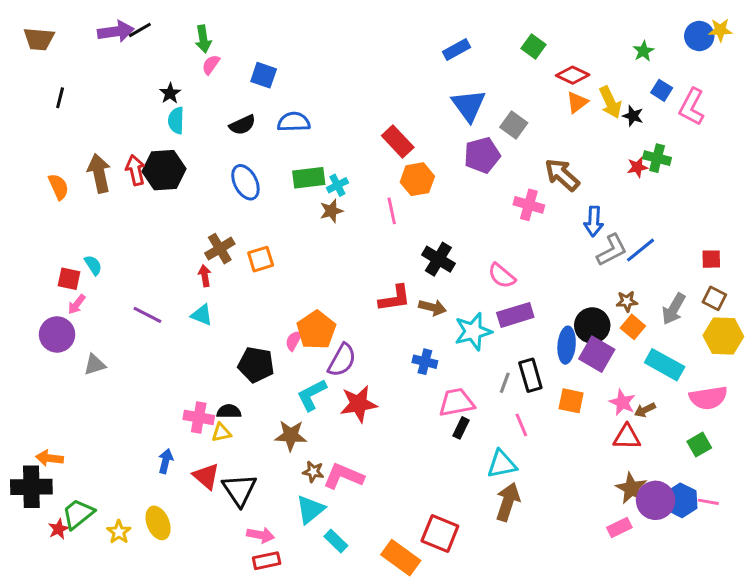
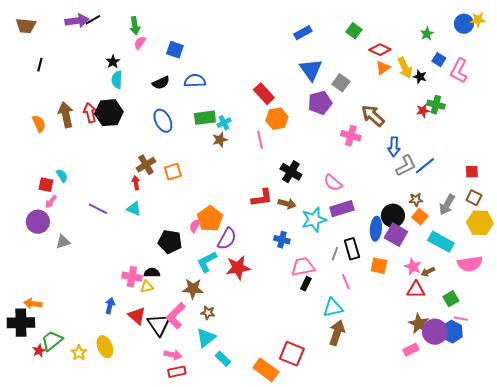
green square: (699, 445) -> (451, 299), moved
pink L-shape: (343, 476) -> (176, 316), moved, turned -68
pink line: (708, 502) -> (461, 319), moved

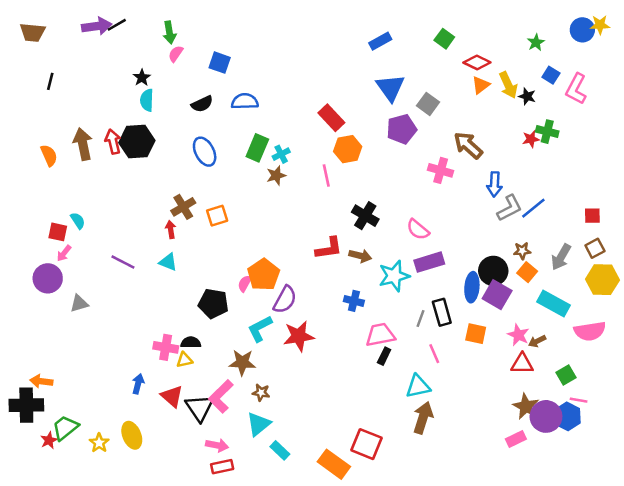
green rectangle: (205, 118) -> (257, 148), turned -60
brown square: (474, 198) -> (595, 248), turned 35

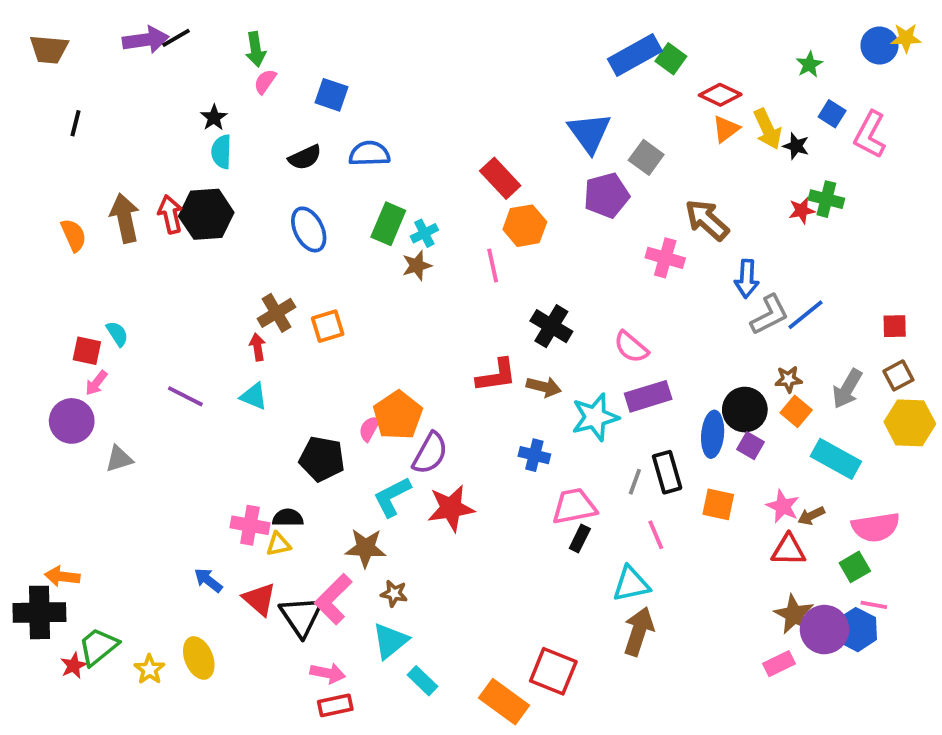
blue rectangle: (380, 41) -> (635, 55), moved, size x1.5
purple square: (497, 295) -> (751, 446), size x0.6
pink semicircle: (590, 331) -> (876, 527), moved
blue arrow: (138, 384) -> (208, 580), turned -66

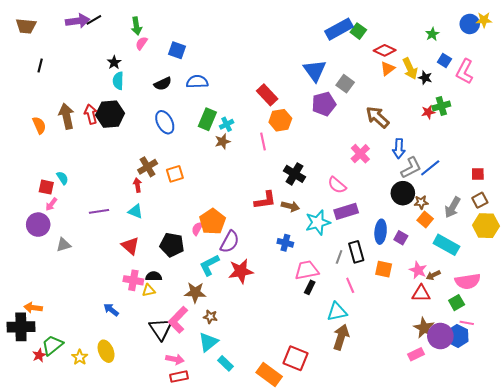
green cross: (826, 199) -> (441, 106), turned -30
pink cross: (665, 258) -> (360, 154), moved, turned 30
purple line: (185, 396) -> (99, 211), turned -36
black circle: (745, 410) -> (403, 193), moved
red triangle: (259, 599) -> (130, 246), moved

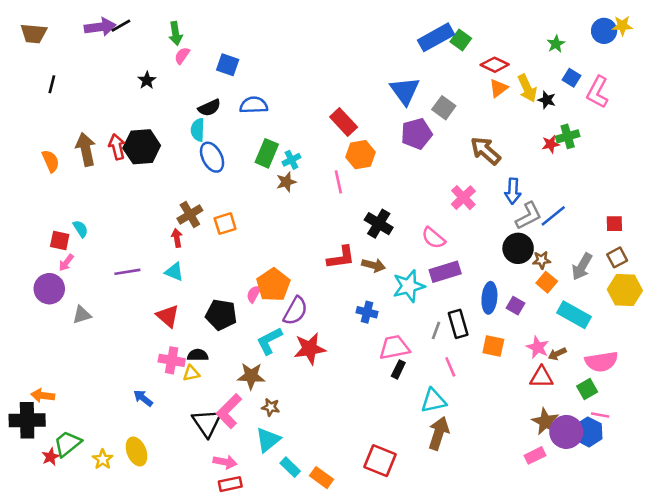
cyan semicircle: (118, 81) -> (198, 130), moved
orange rectangle: (269, 374) -> (321, 478), moved, size x0.7

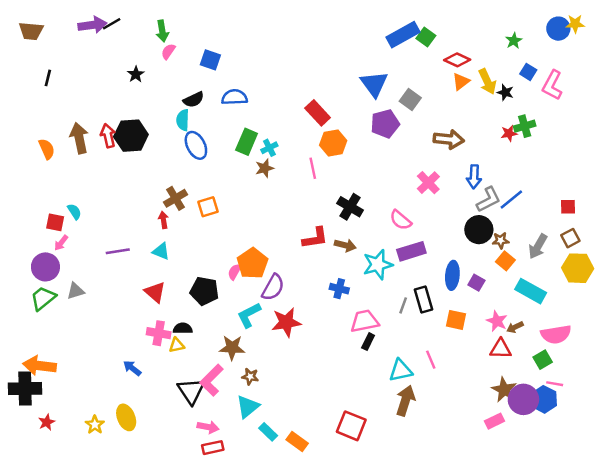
brown arrow: (486, 151) -> (449, 139), turned 144
pink line: (450, 367) -> (431, 360), moved
orange arrow: (43, 396) -> (39, 366), size x1.5
green trapezoid: (67, 444) -> (43, 298), moved

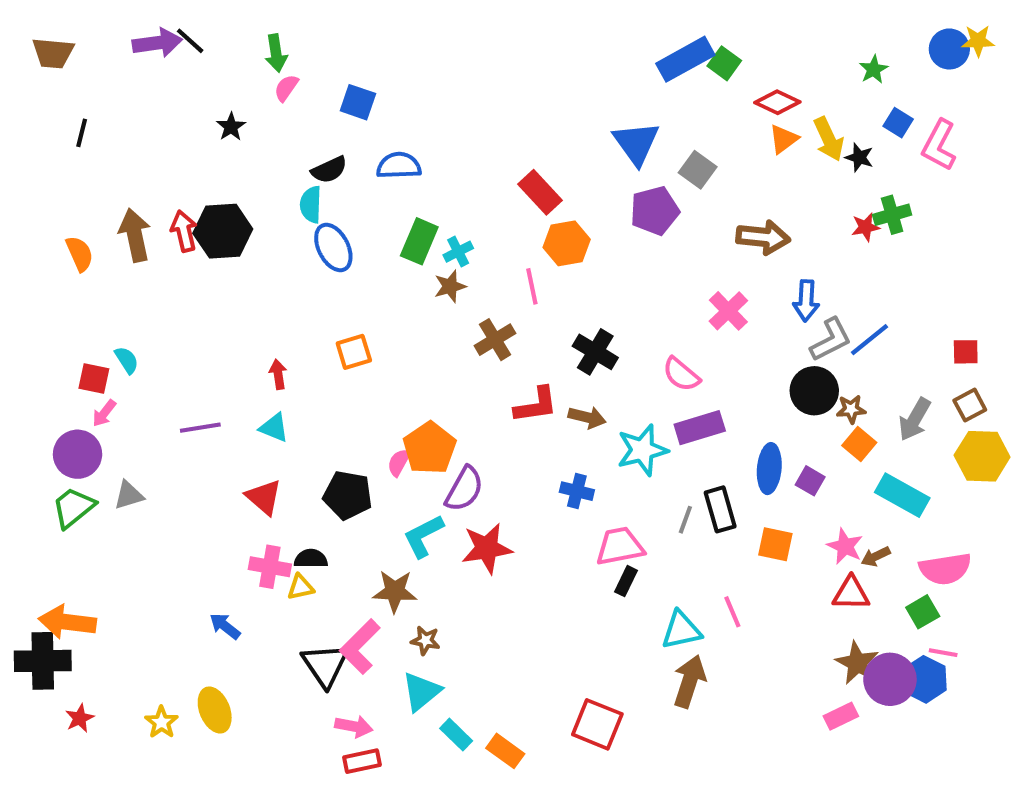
black line: (112, 24) -> (190, 41), turned 72
brown cross: (175, 198) -> (495, 340), moved

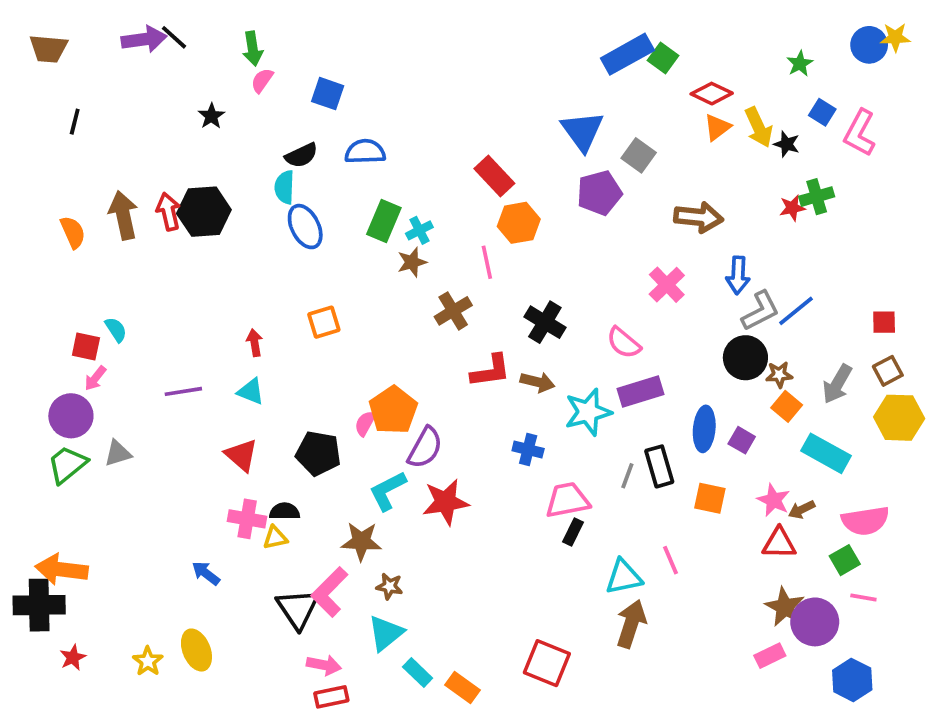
blue hexagon: (925, 679) -> (852, 680), moved

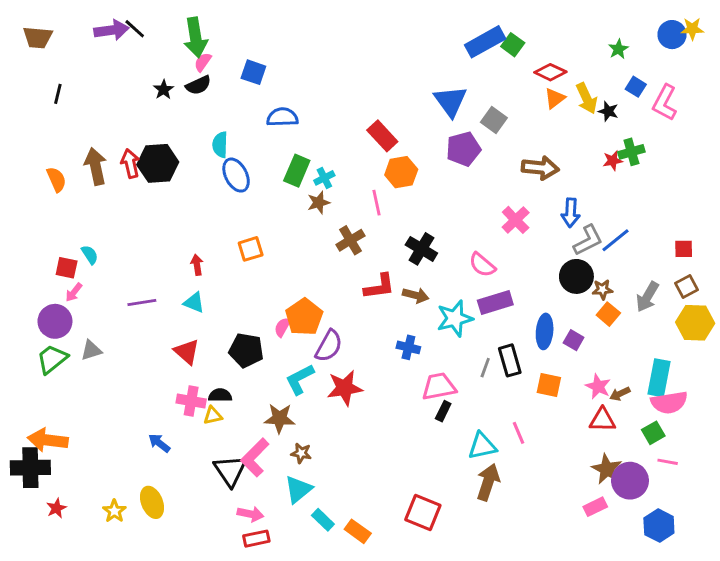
green arrow: (253, 49) -> (195, 37), size x1.5
black semicircle: (301, 155) -> (198, 85), moved
cyan rectangle: (826, 453) -> (659, 378), moved, turned 72

